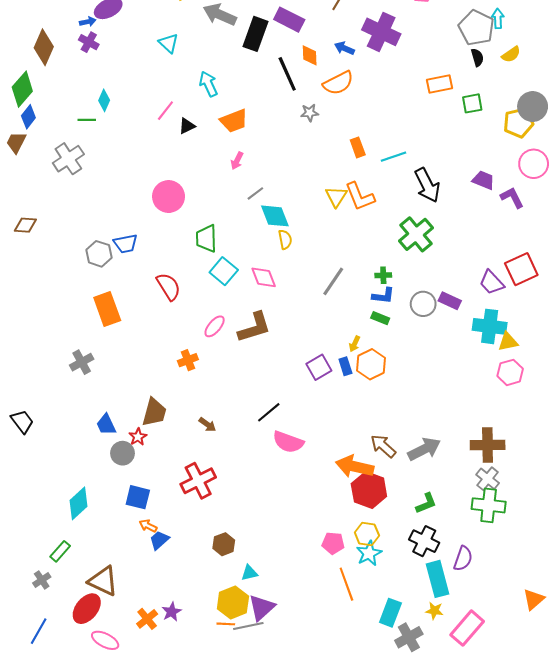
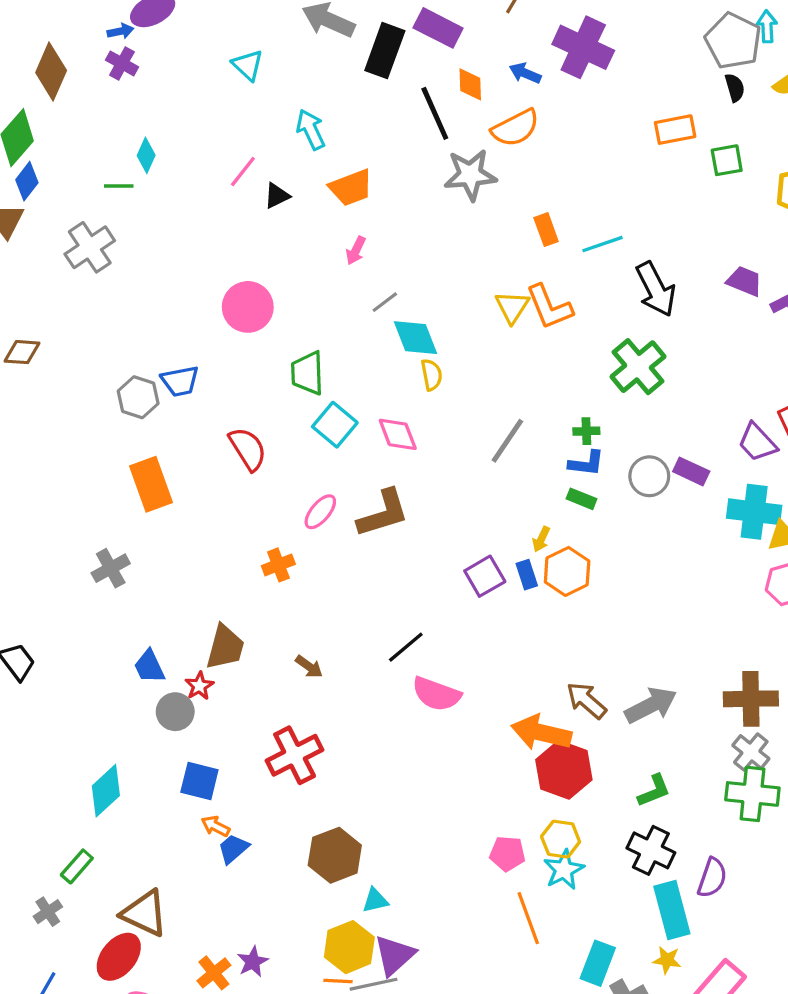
gray star: (310, 113) -> (470, 175), size x1.8
brown hexagon: (224, 544) -> (335, 855), size x1.5

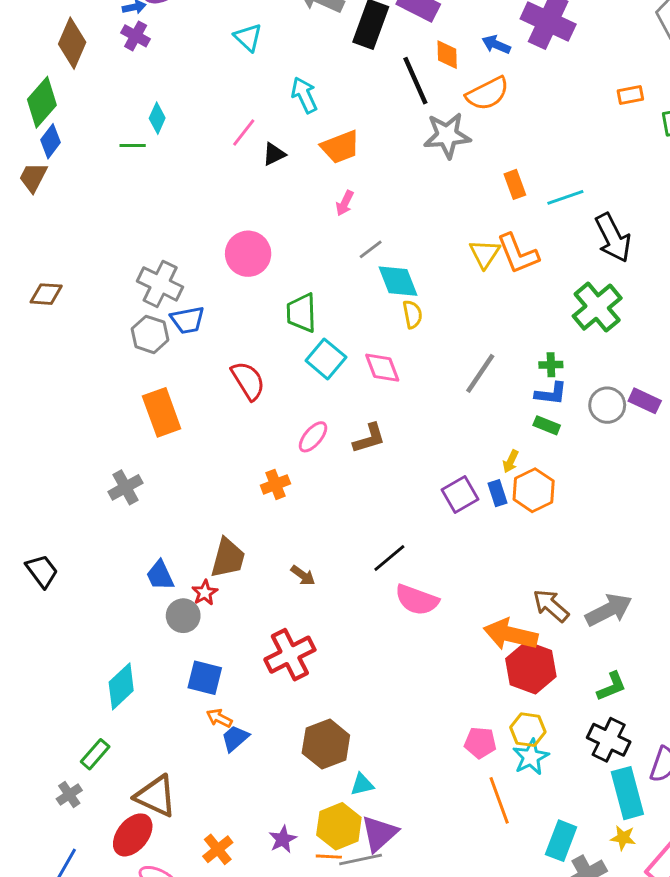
orange rectangle: (675, 130) -> (630, 95), size x0.7
gray cross: (90, 247) -> (160, 284), moved, turned -30
brown L-shape: (383, 513) -> (369, 438), size x0.7
purple star: (253, 962) -> (283, 839), moved

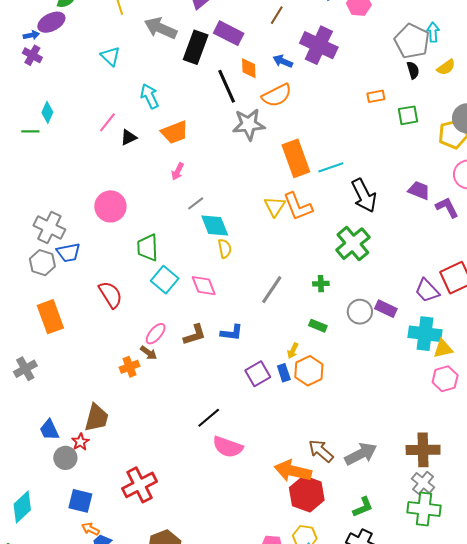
orange rectangle: (515, 184) -> (296, 158), size x1.8
blue L-shape: (551, 394) -> (232, 333), moved
brown arrow: (303, 575) -> (149, 353), moved

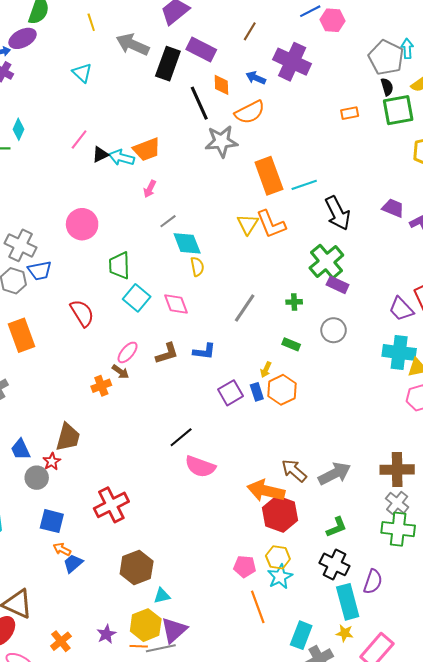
cyan arrow: (150, 96) -> (121, 158), moved, turned -50
green square: (408, 115) -> (398, 110), moved, size x1.5
purple rectangle: (386, 309) -> (338, 285), moved

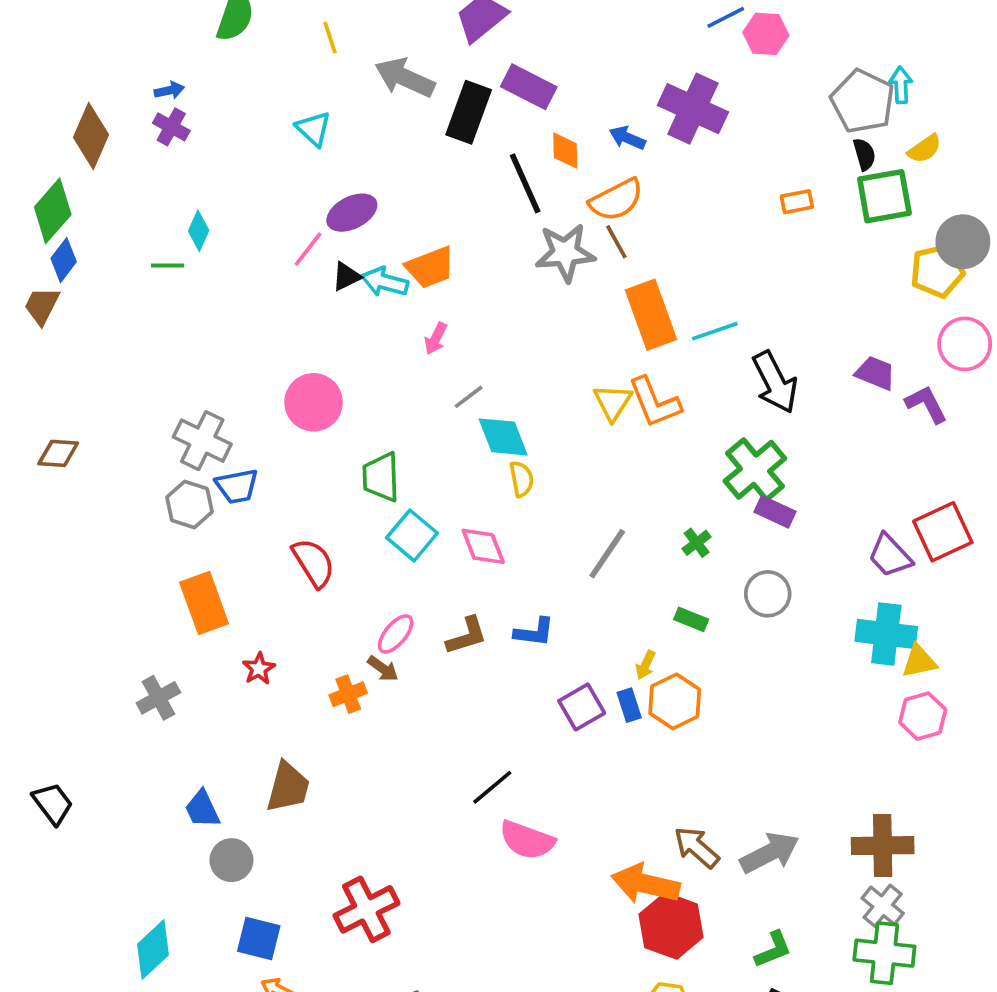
brown line: (250, 31) -> (616, 242), moved, turned -60
purple ellipse: (23, 38) -> (352, 213), moved
green cross: (294, 302) -> (697, 543), turned -35
red star: (52, 461) -> (259, 669), moved

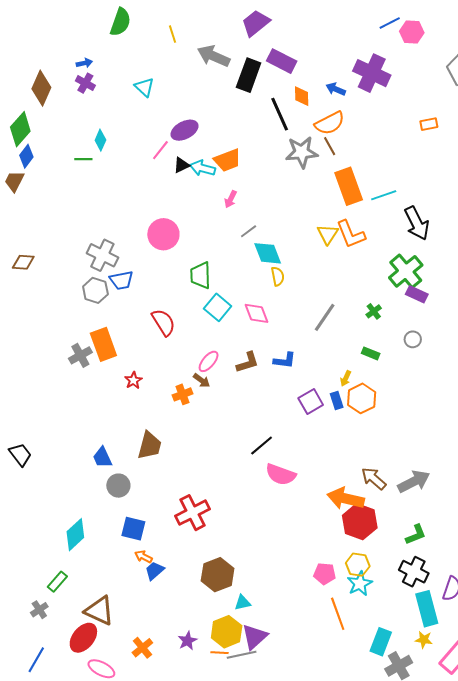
cyan triangle: (314, 129) -> (144, 87), moved
gray circle: (768, 594) -> (413, 339), size x0.7
gray cross: (158, 698) -> (80, 355), moved

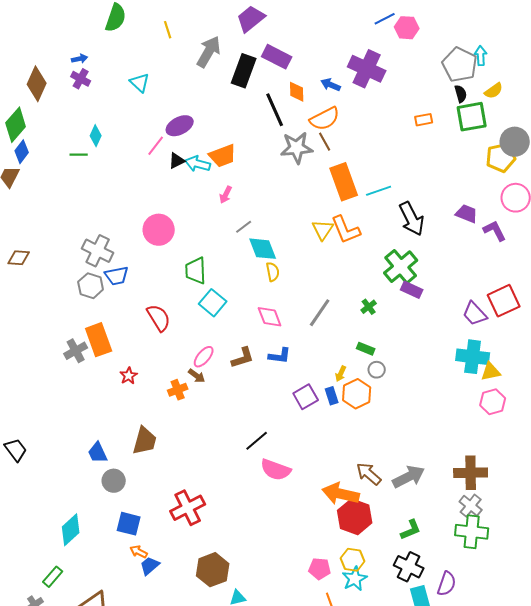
gray arrow: (214, 56) -> (209, 52), turned 96
pink diamond: (257, 313) -> (270, 317), moved
gray circle: (413, 339) -> (377, 370), moved

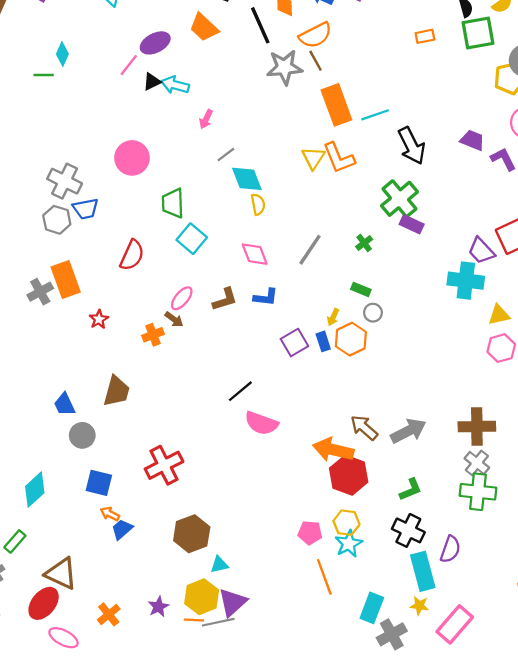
orange trapezoid: (223, 156) -> (204, 27), moved, turned 64
red semicircle: (159, 318) -> (132, 255), turned 56
cyan cross: (473, 357) -> (466, 281), moved

